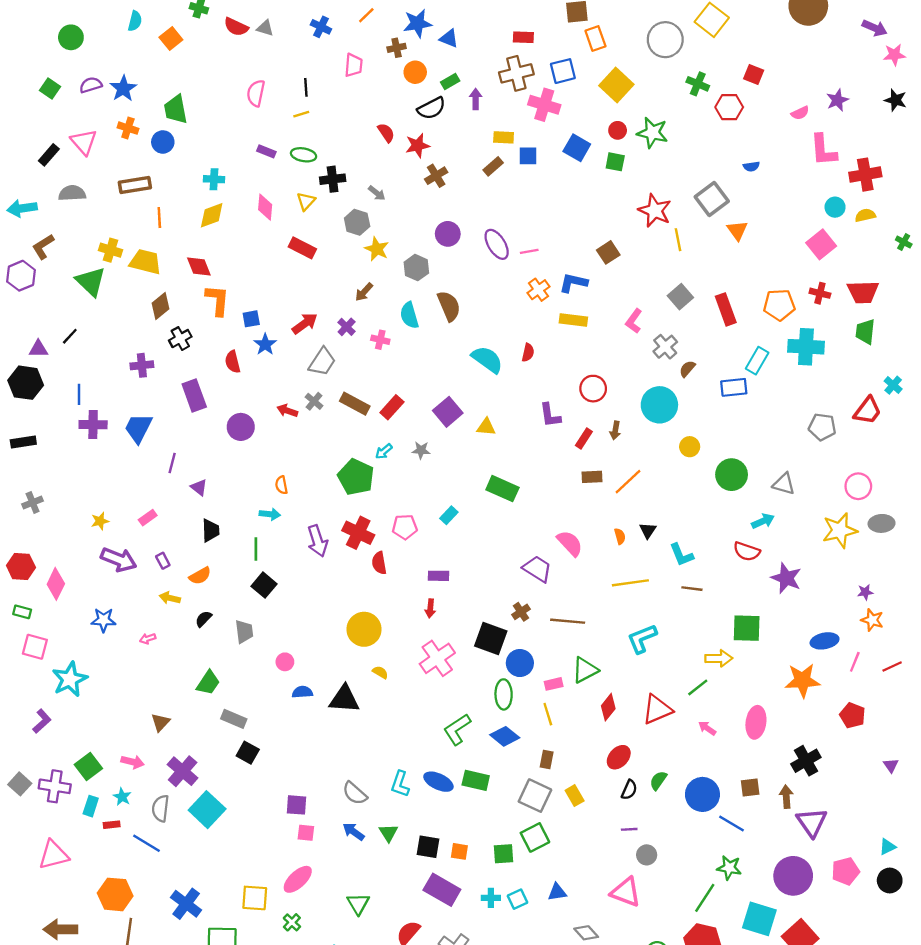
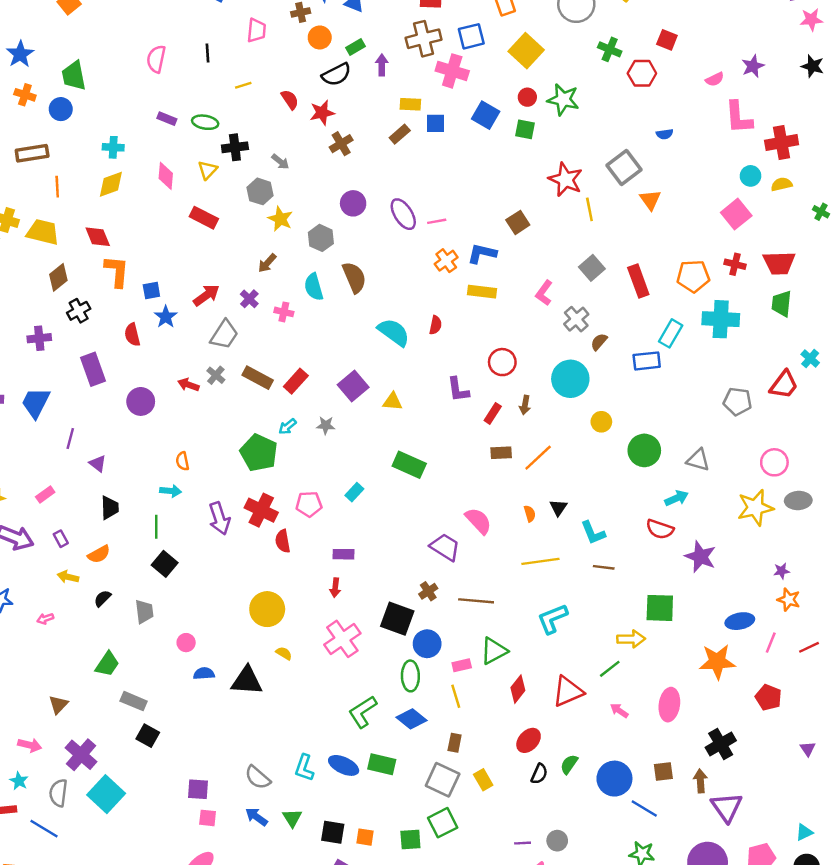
yellow line: (301, 114) -> (243, 85), moved
purple line: (629, 829) -> (523, 843), moved

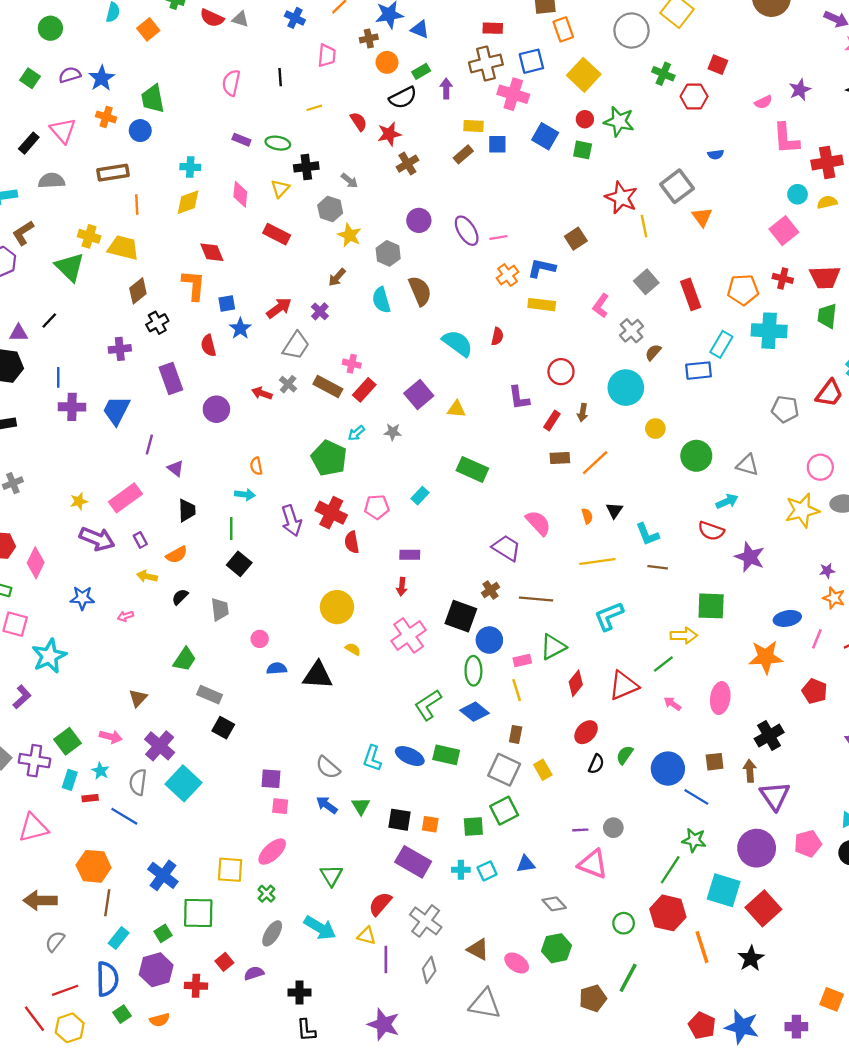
red diamond: (98, 237) -> (212, 252), moved
pink cross: (284, 312) -> (352, 364), moved
pink rectangle: (45, 495) -> (125, 498), size x1.8

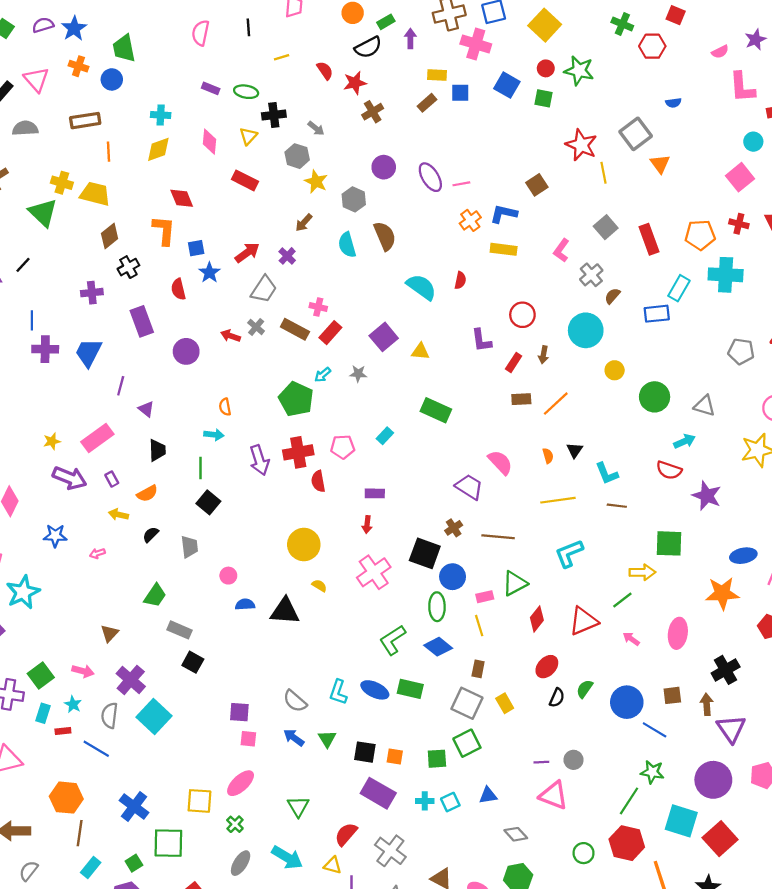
red cross: (331, 513) -> (298, 452), turned -36

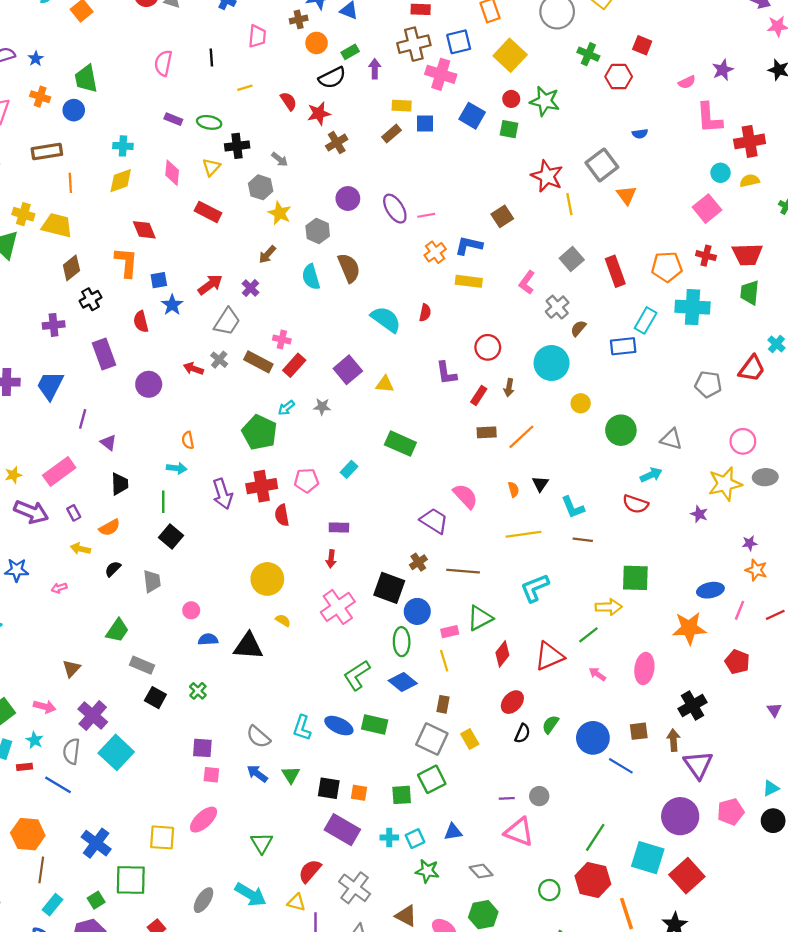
blue star: (74, 28) -> (36, 59), size x0.6
purple star: (707, 496) -> (699, 514), moved, size x0.6
green star: (652, 772) -> (427, 871), moved
green cross: (235, 824) -> (198, 691), moved

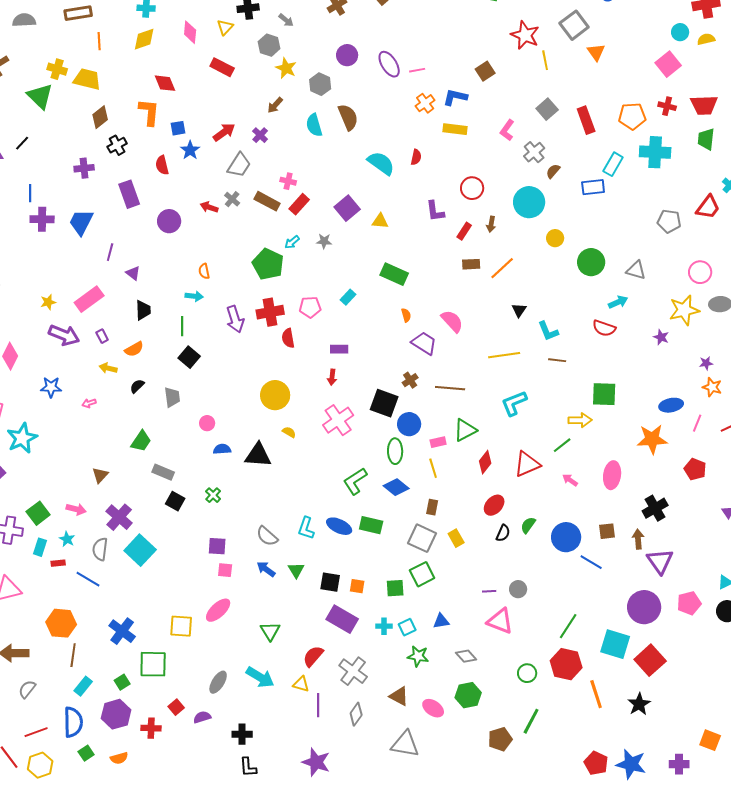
orange semicircle: (513, 489) -> (406, 315), moved

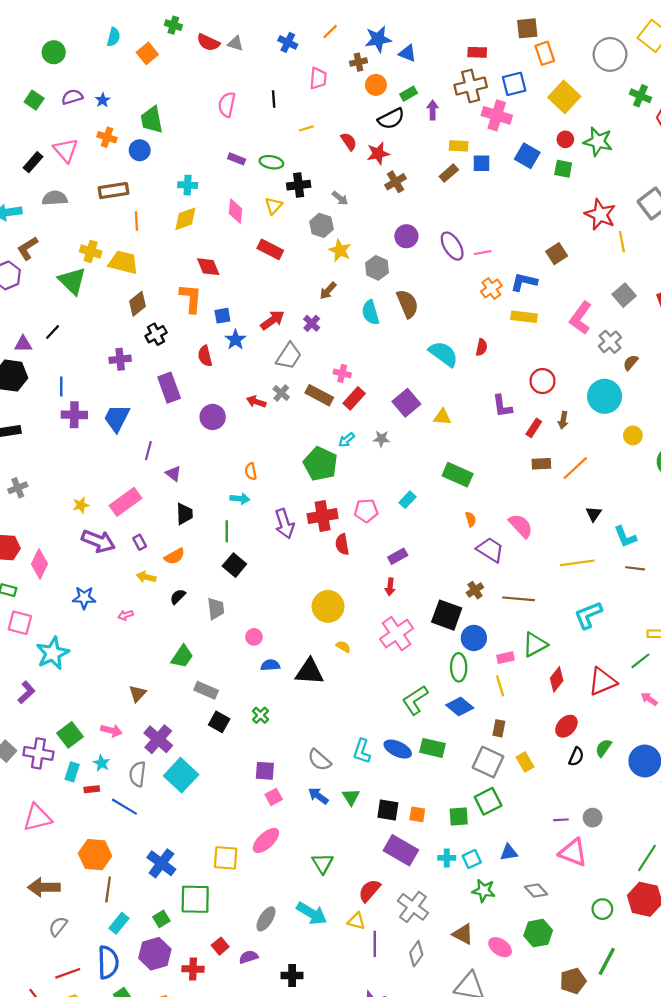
pink L-shape: (507, 130) -> (581, 318), size x1.4
purple rectangle: (339, 349) -> (398, 556), turned -30
pink square: (225, 570) -> (274, 797), turned -35

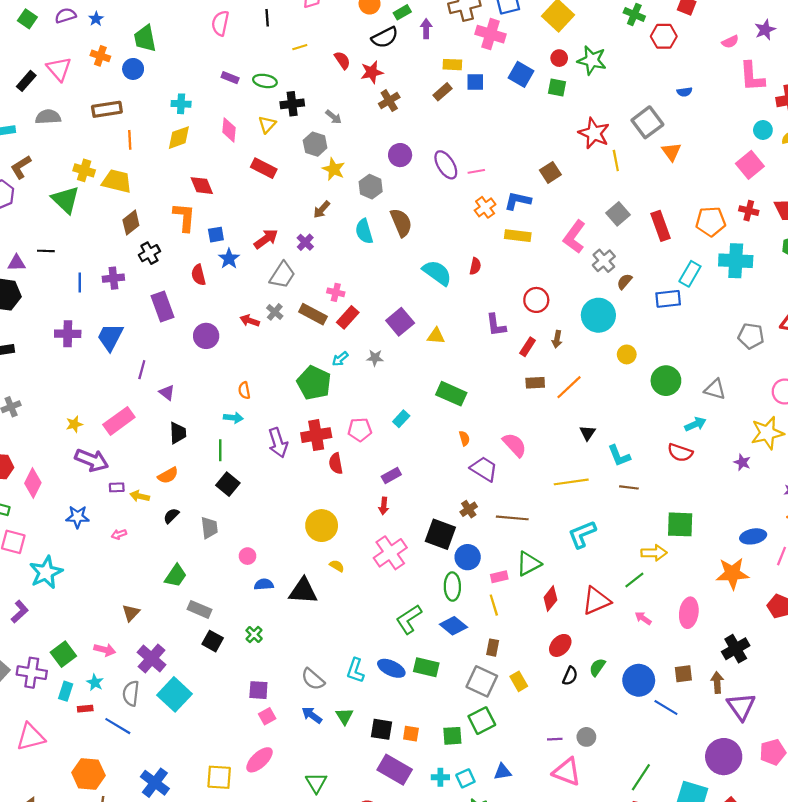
black line: (53, 332) -> (46, 251), turned 49
blue line: (61, 386) -> (80, 283), moved
purple rectangle: (140, 542) -> (117, 487), moved, turned -64

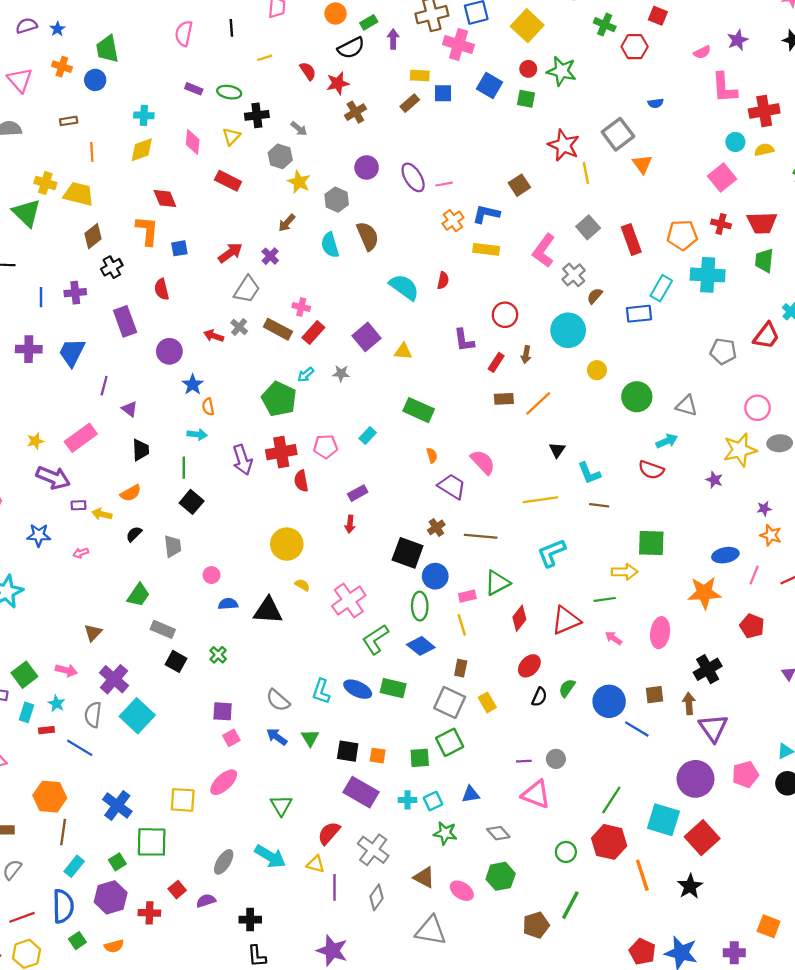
brown rectangle: (107, 109) -> (69, 121), size x0.6
blue star: (229, 259) -> (193, 385), moved
pink cross: (390, 553) -> (349, 601), moved
green line: (634, 580) -> (605, 599), turned 30

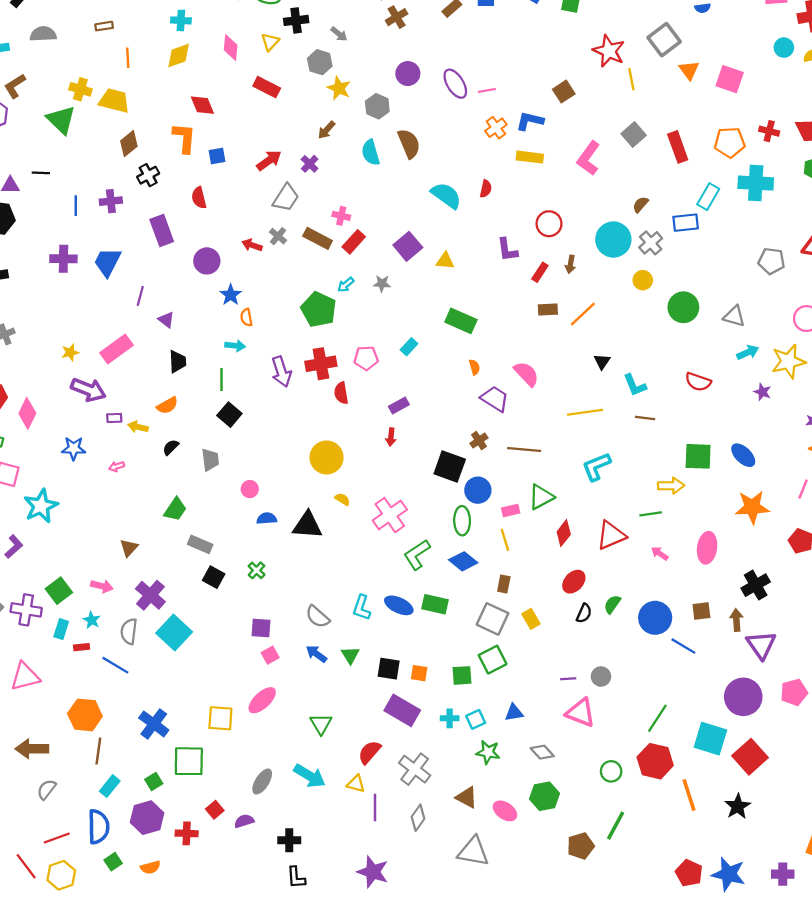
pink square: (722, 177) -> (730, 79), moved, turned -32
gray cross: (574, 275) -> (651, 243), moved
cyan arrow: (667, 441) -> (748, 352), moved
blue ellipse: (725, 555) -> (743, 455), moved, turned 55

